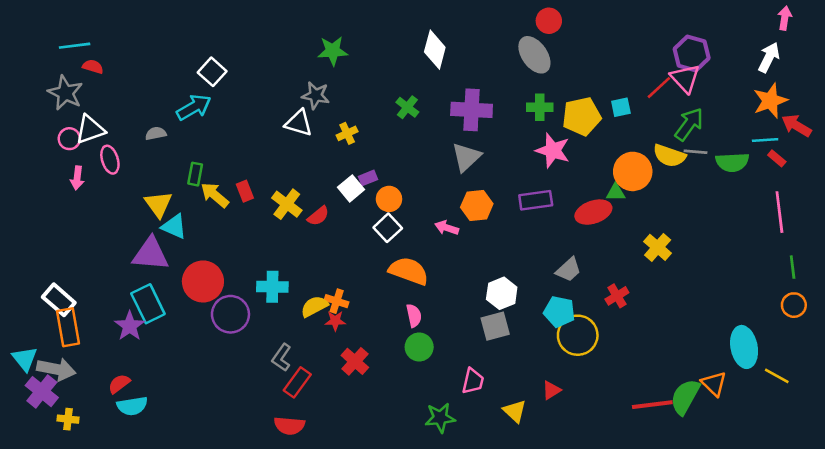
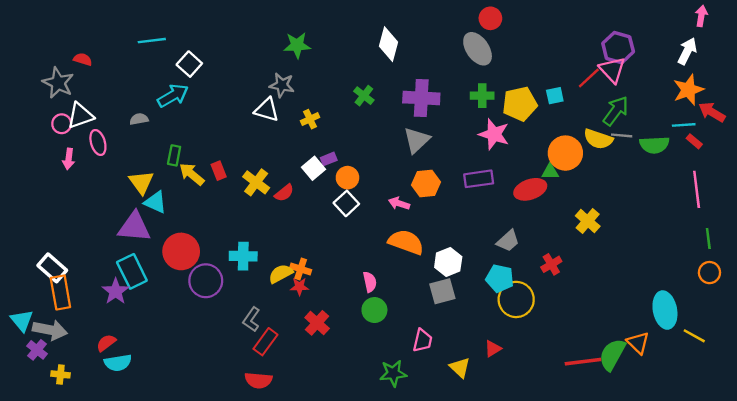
cyan line: (75, 46) -> (152, 41), moved
orange semicircle: (409, 271) -> (406, 242), moved
purple cross: (42, 392) -> (37, 350), size x0.7

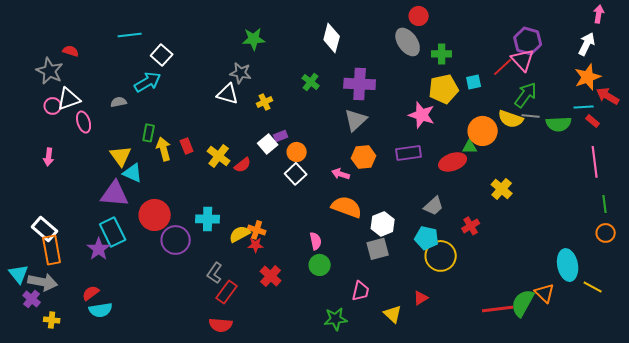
green cross: (482, 96) -> (442, 54), moved
pink arrow: (69, 159) -> (49, 157), moved
yellow arrow: (192, 174) -> (164, 149), turned 35

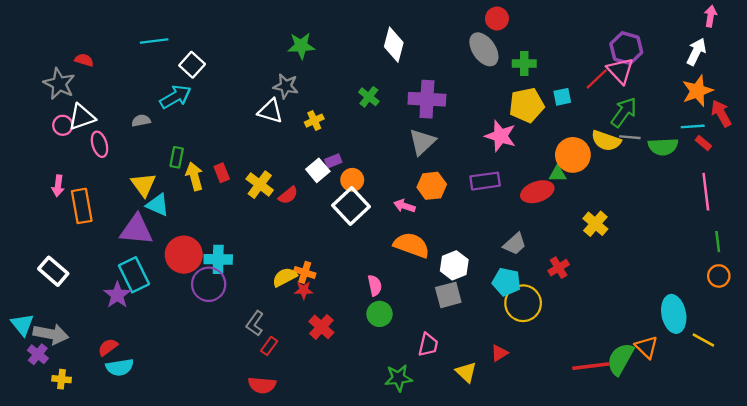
red arrow: (608, 96) -> (721, 113), turned 30
white square: (296, 174) -> (351, 206), size x1.4
cyan cross: (208, 219) -> (218, 259), moved
orange rectangle: (52, 250) -> (82, 206), moved
red rectangle: (227, 292) -> (269, 346), size x0.7

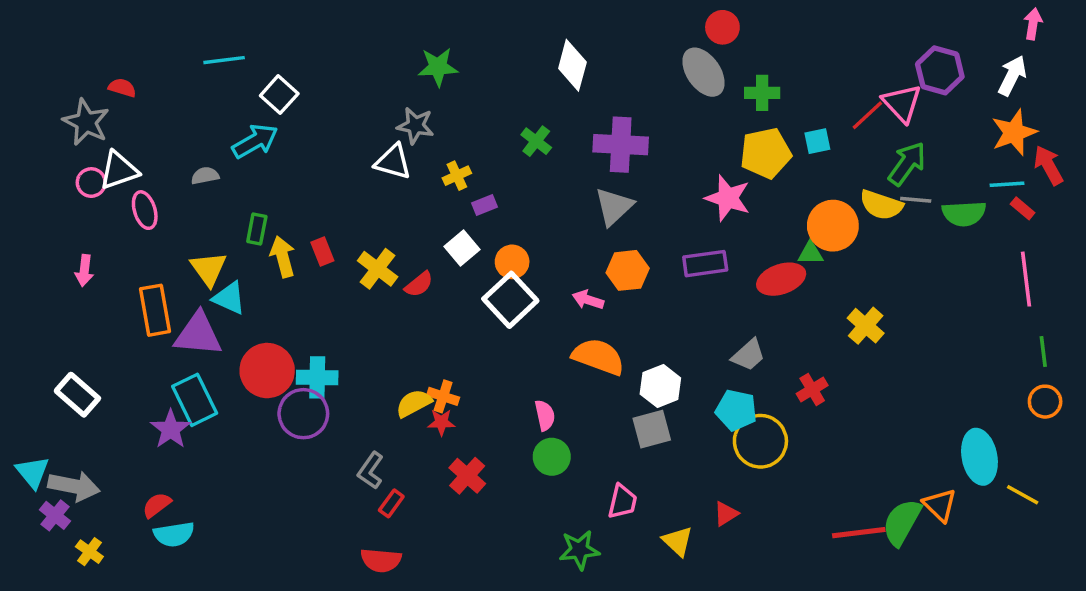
purple hexagon: (626, 48) -> (940, 70), moved
purple rectangle: (333, 161) -> (484, 205), moved
orange rectangle: (82, 206) -> (155, 310), moved
yellow cross: (62, 379) -> (89, 552), turned 30

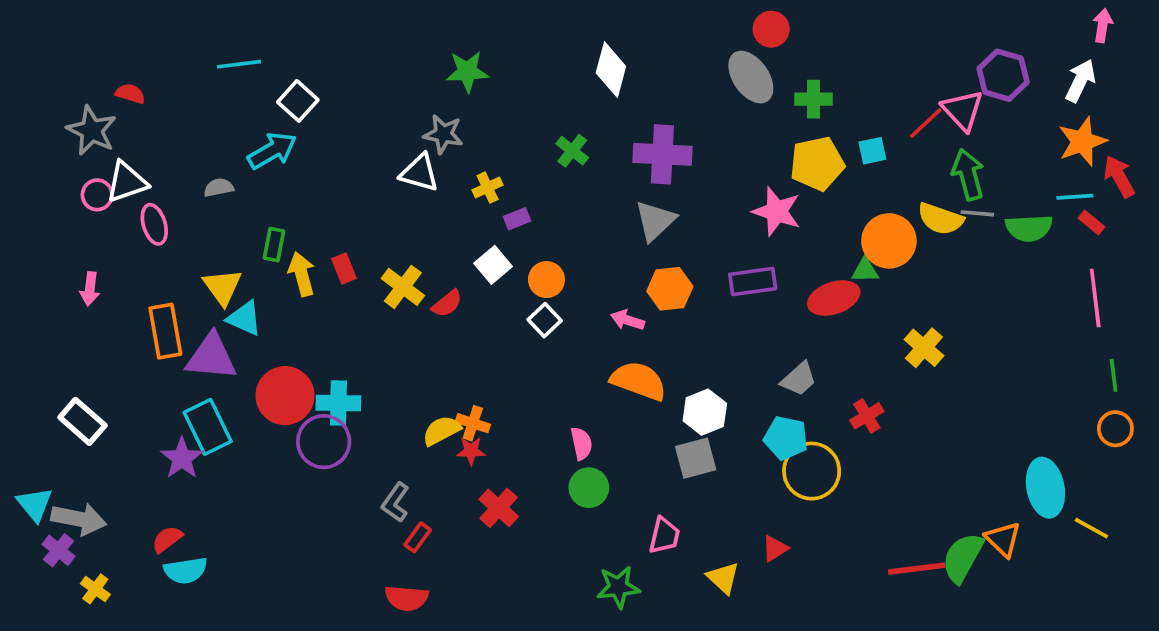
green arrow: (907, 164) -> (968, 175), turned -51
white square: (510, 300) -> (545, 320), size x0.6

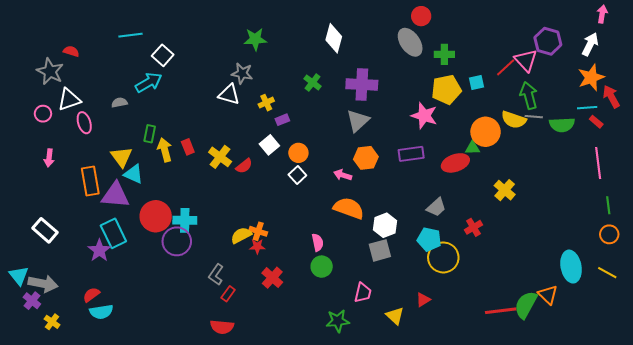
pink circle: (97, 195) -> (43, 114), moved
yellow line: (1091, 528) -> (607, 273), moved

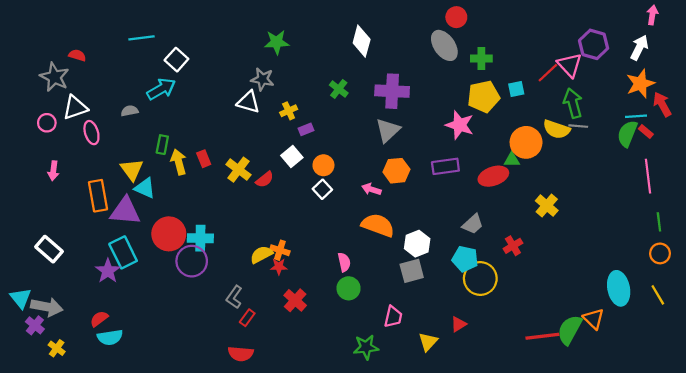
green semicircle: (562, 125) -> (627, 134), moved, turned 115
yellow line: (607, 273) -> (658, 295), turned 30
yellow triangle: (395, 316) -> (428, 342), turned 30

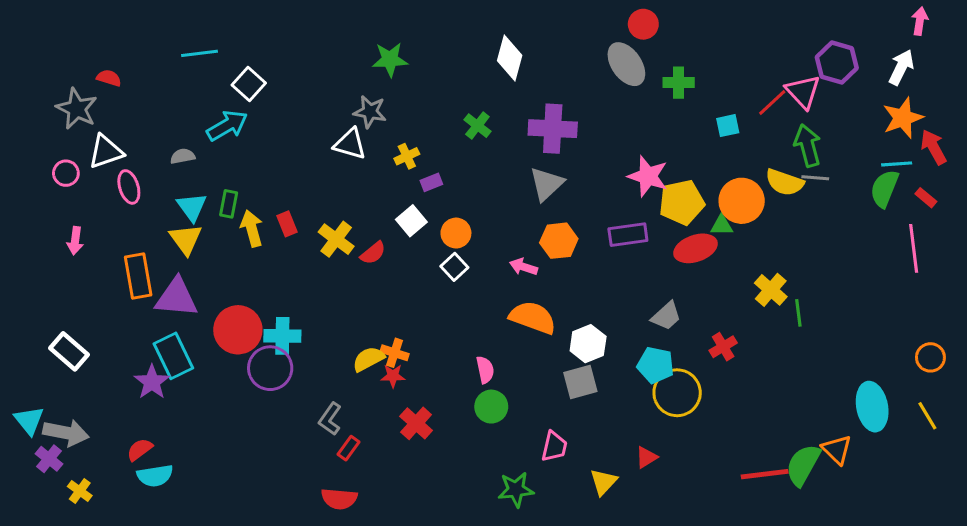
yellow pentagon: (484, 97) -> (682, 202), moved
red rectangle: (646, 131) -> (926, 198), moved
cyan triangle: (145, 188) -> (192, 207), moved, turned 30
green line: (659, 222) -> (798, 313), moved

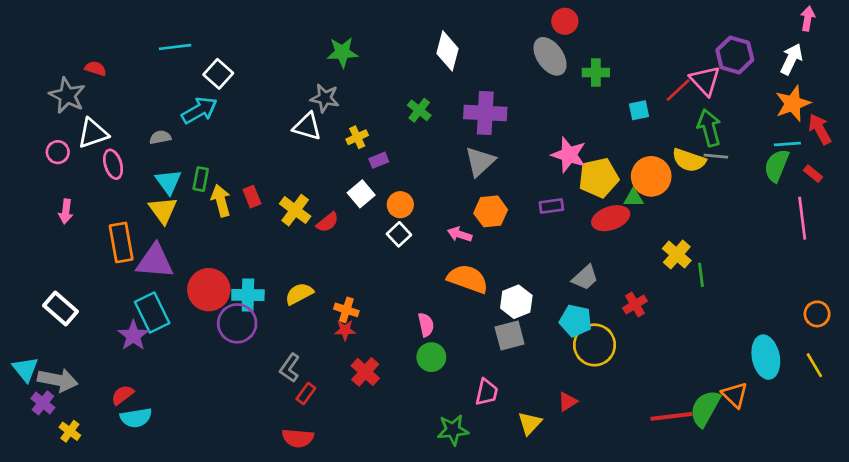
purple rectangle: (628, 235) -> (551, 206), size x0.7
yellow semicircle: (368, 359) -> (299, 294), moved

